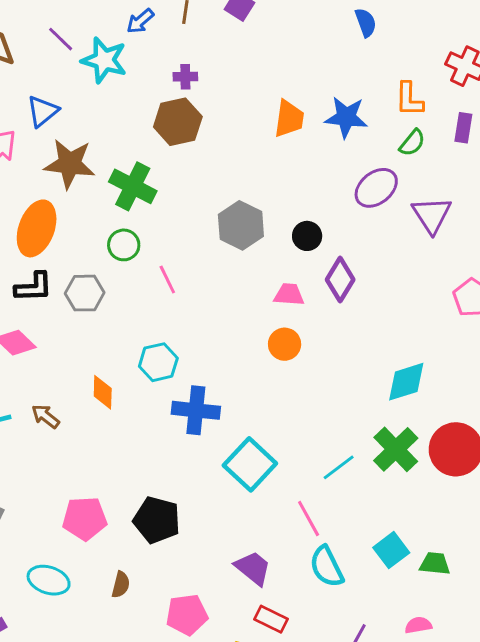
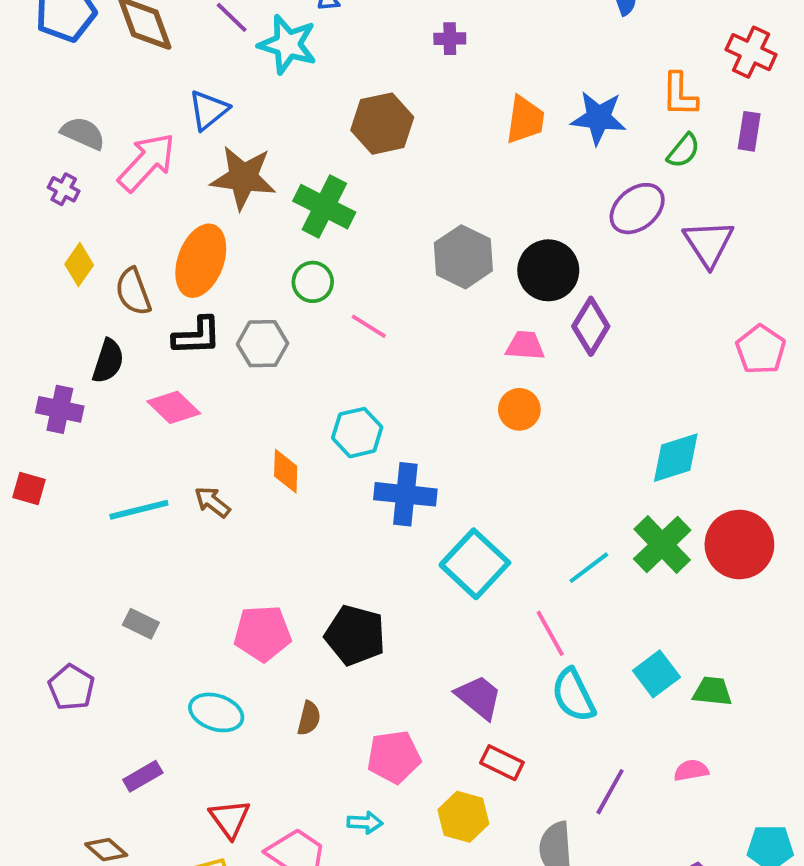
purple cross: (185, 77) -> (450, 39), moved
black circle: (307, 236) -> (548, 270), size x1.6
pink line: (167, 280) -> (369, 326), turned -32

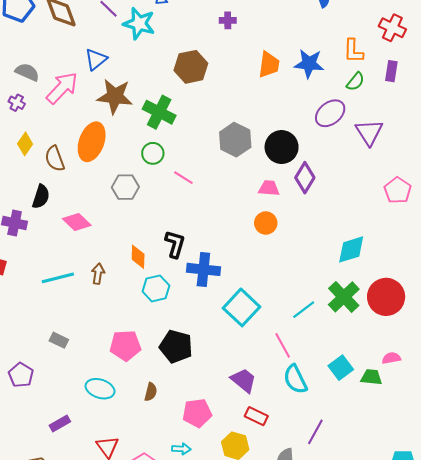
black L-shape: (197, 336) -> (175, 244), moved, turned -72
cyan hexagon: (357, 433) -> (156, 288), moved
brown arrow: (212, 502) -> (98, 274), turned 60
pink semicircle: (691, 770) -> (391, 358), moved

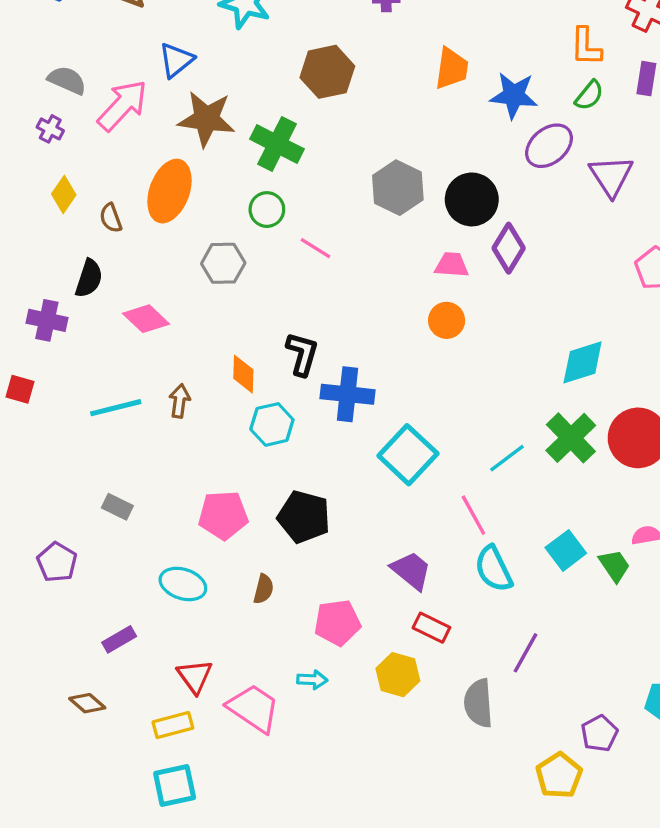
blue star: (309, 64) -> (514, 95), moved
brown semicircle: (55, 159) -> (111, 218), size x0.7
green trapezoid: (371, 377) -> (614, 566), turned 50

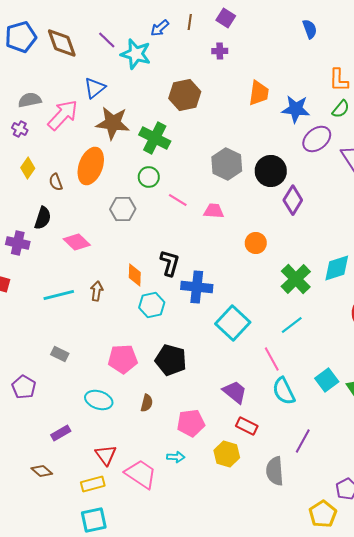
gray semicircle: (67, 80) -> (30, 100), turned -35
pink trapezoid: (452, 265) -> (214, 211), moved
green cross: (571, 438) -> (296, 279), moved

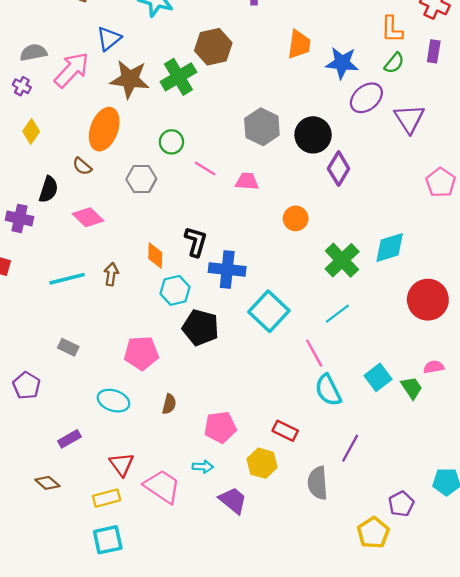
green cross: (155, 138) -> (178, 77), moved, turned 32
brown semicircle: (56, 182) -> (82, 166), moved, turned -30
black pentagon: (171, 360) -> (200, 327), moved
purple trapezoid: (235, 392) -> (233, 500), moved

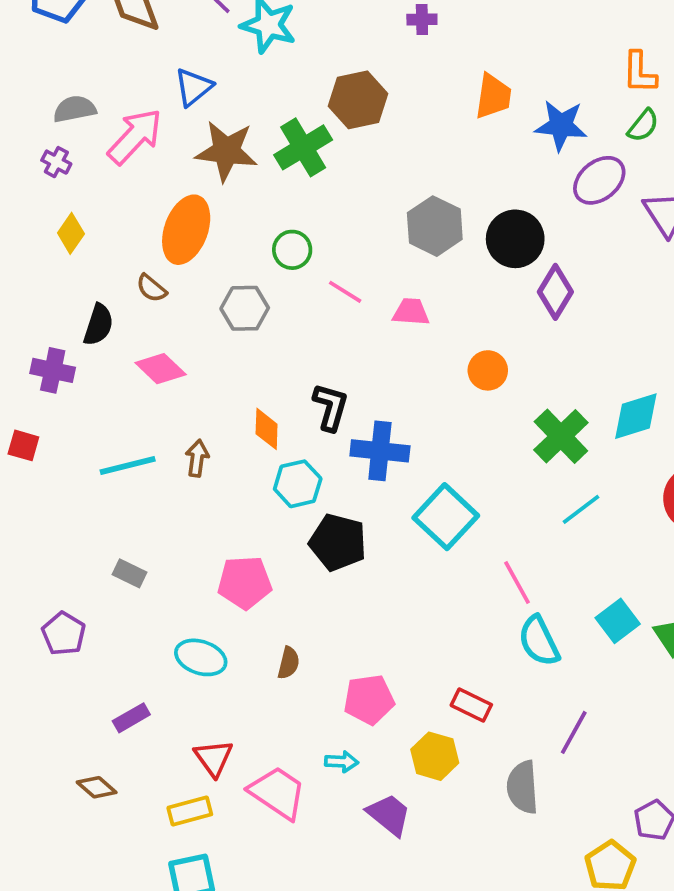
cyan line: (337, 314) -> (581, 509), moved

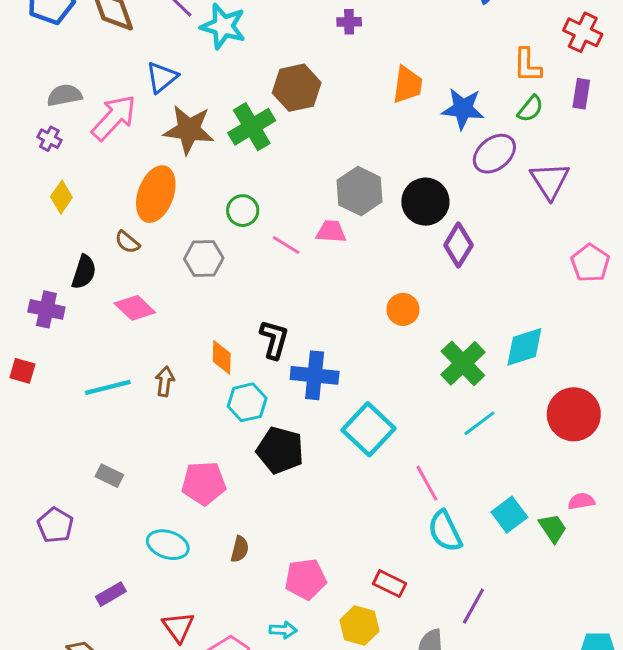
pink trapezoid: (411, 312) -> (331, 232), moved

